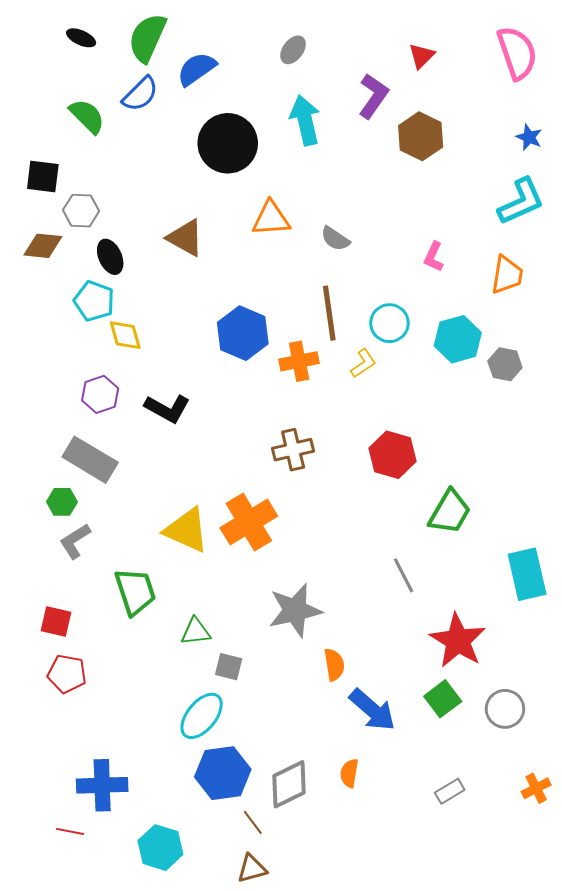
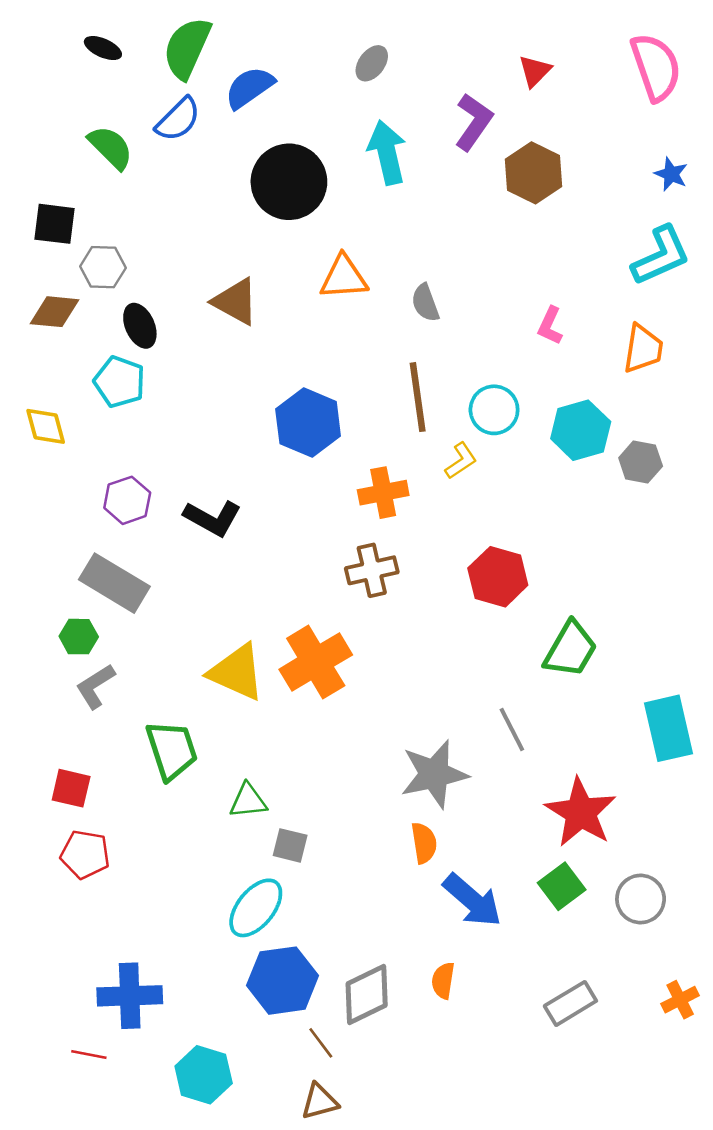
gray semicircle: (335, 239) -> (425, 303), turned 36
yellow diamond: (125, 335) -> (46, 426), moved
orange cross: (299, 361) -> (383, 493), moved
gray star: (295, 610) -> (434, 774), moved
gray rectangle: (450, 791) -> (570, 1003), size x1.4

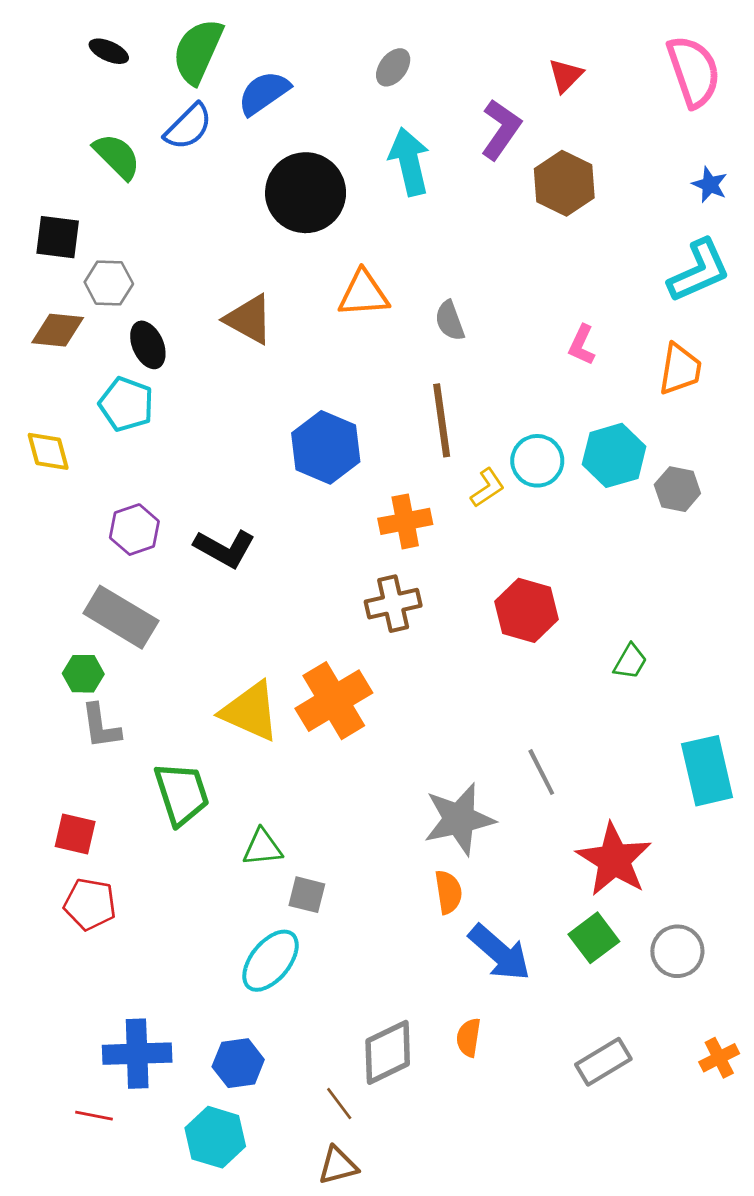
cyan circle: (494, 410) -> (537, 461), moved
green trapezoid: (570, 649) -> (630, 662), moved, size x0.6
gray L-shape: (95, 686) -> (101, 726), turned -66
blue hexagon: (283, 981) -> (238, 1063), moved, size x0.7

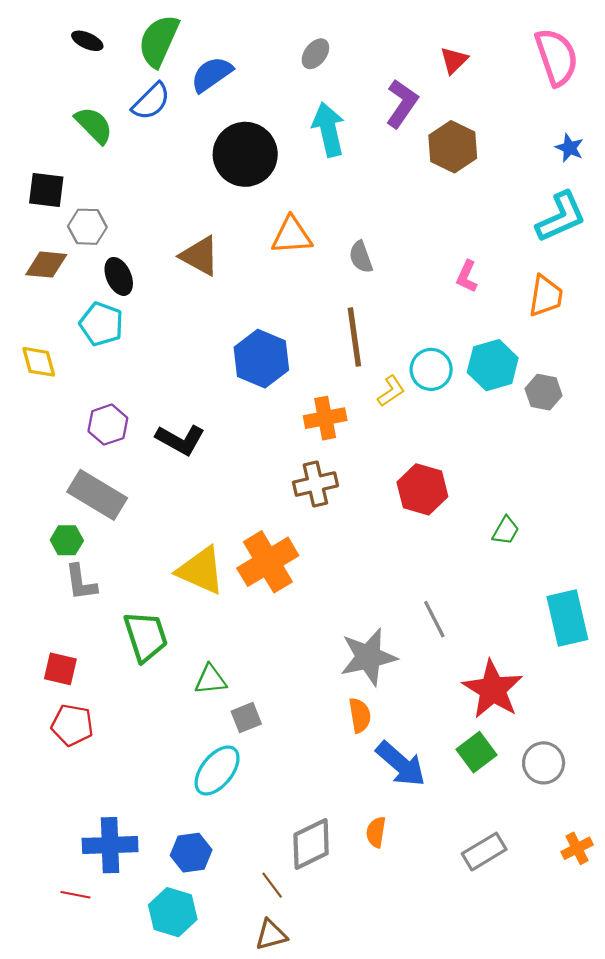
gray square: (307, 895) -> (246, 718), turned -36

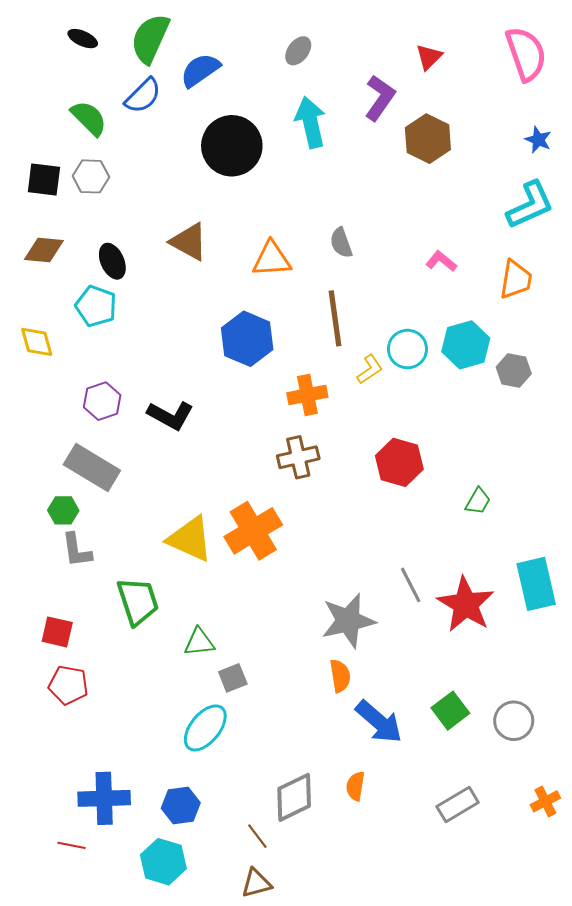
gray hexagon: (87, 227) -> (91, 176), moved
orange triangle: (292, 235) -> (272, 259), moved
pink L-shape: (467, 276) -> (441, 261), turned 104
red star: (493, 689) -> (466, 604), moved

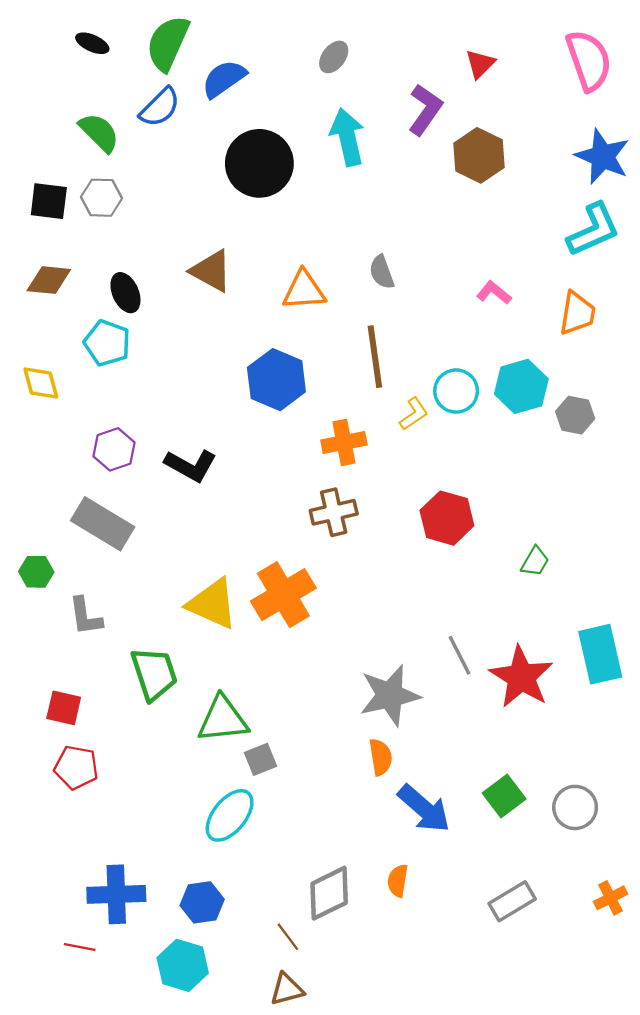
blue star: (538, 140) -> (603, 156), size x1.8
green hexagon: (63, 510) -> (36, 572), moved
green triangle: (199, 642) -> (223, 719), size x1.5

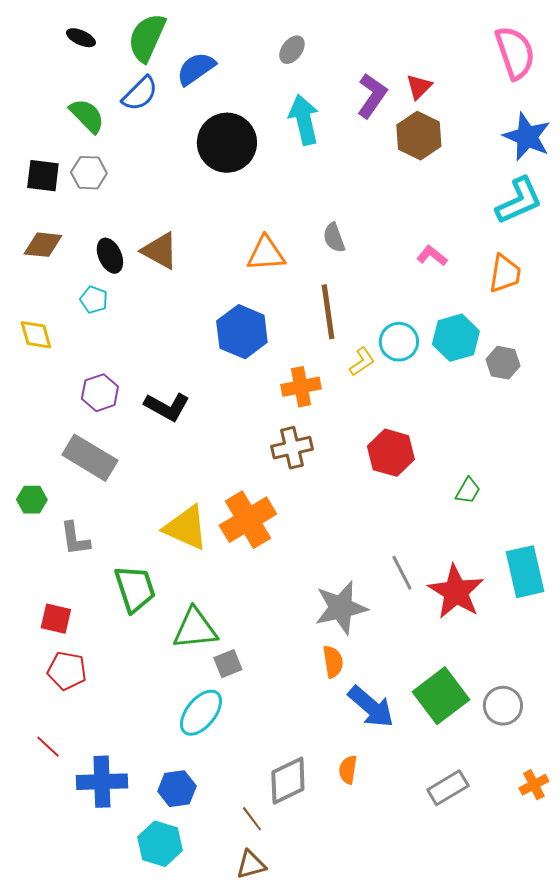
red triangle: (480, 64) -> (419, 87), moved
brown triangle: (211, 271) -> (160, 251), moved
cyan pentagon: (107, 343) -> (94, 300), size x0.7
green square: (504, 796) -> (441, 696), size x1.5
red line: (80, 947) -> (48, 747), moved, turned 32

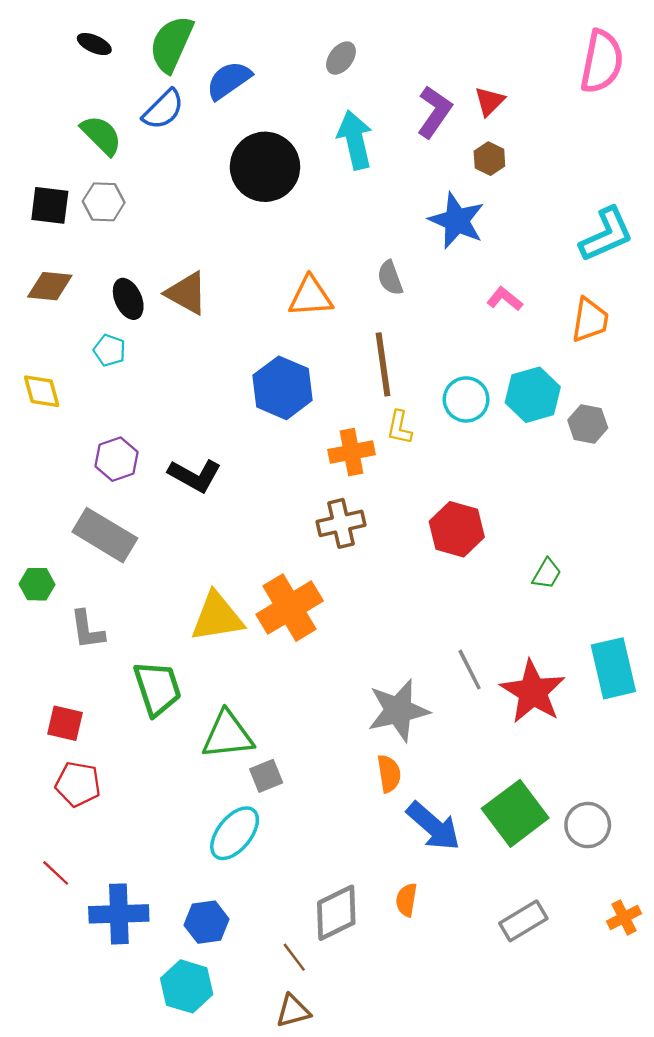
pink semicircle: (515, 53) -> (602, 62), turned 30
brown hexagon: (419, 136) -> (489, 159), size x0.6
blue star: (527, 137) -> (457, 221), moved
yellow L-shape: (362, 362) -> (399, 428), moved, turned 136
yellow triangle: (186, 528) -> (217, 617), turned -33

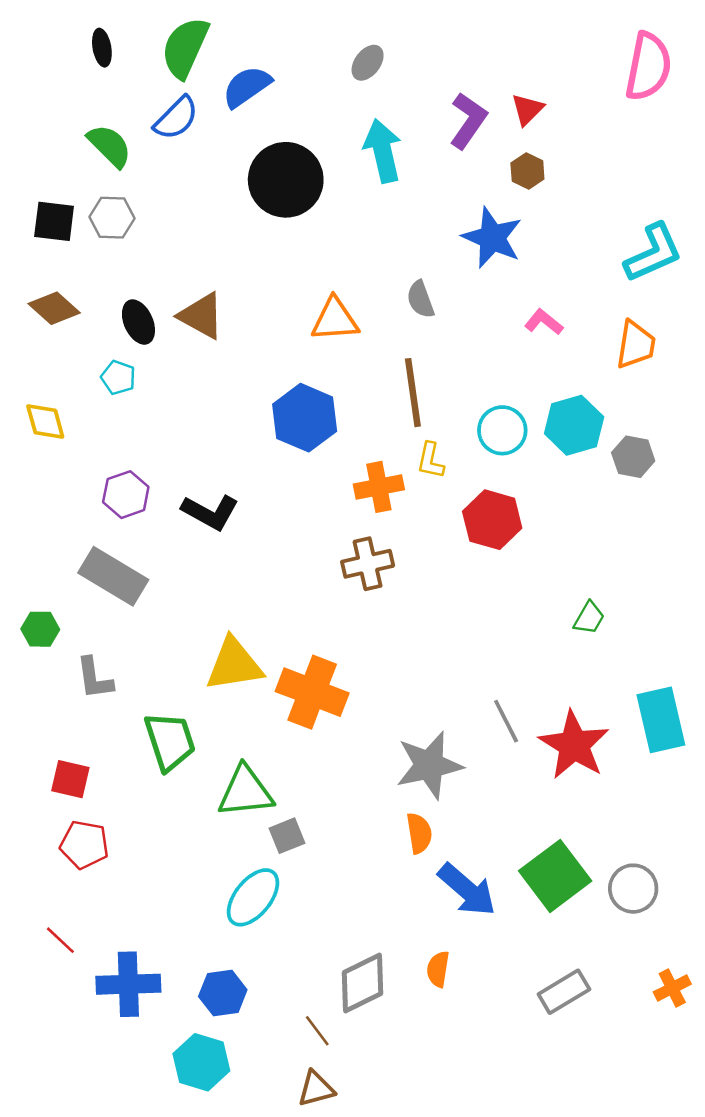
black ellipse: (94, 44) -> (102, 48), turned 56
brown diamond: (50, 286) -> (54, 308), turned 36
red hexagon: (457, 529) -> (492, 520), moved
orange cross: (290, 608) -> (312, 692), moved, turned -38

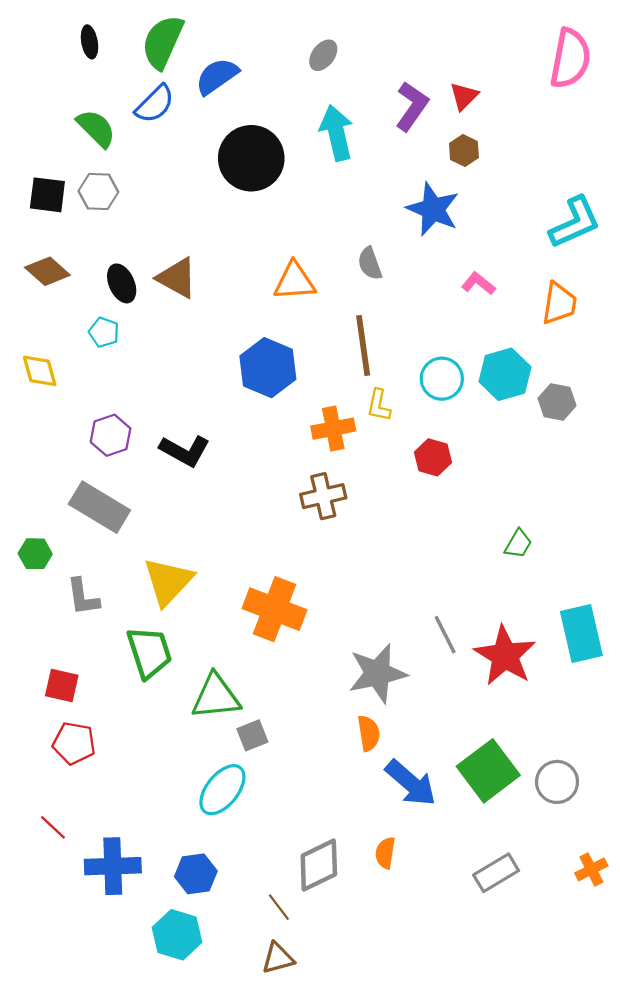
red hexagon: (492, 520) -> (433, 457), size x0.7
yellow triangle: (234, 664) -> (168, 581), moved, turned -38

